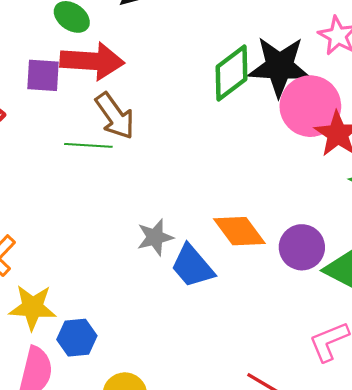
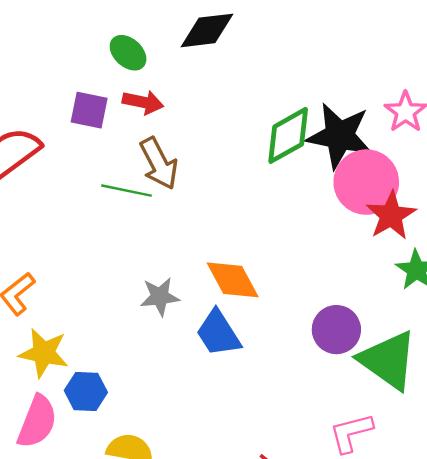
red arrow: (92, 61) -> (143, 102), size x0.6
orange diamond: (239, 231) -> (233, 280), moved
gray star: (155, 237) -> (160, 297), moved

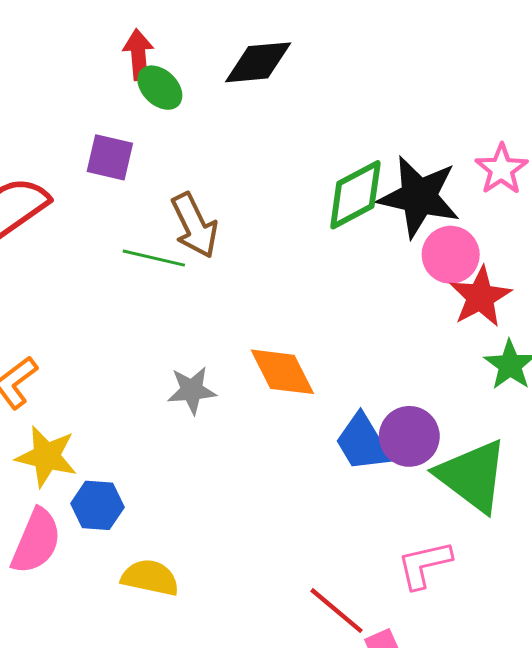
red arrow: (143, 102) -> (138, 55), moved, turned -108
pink circle: (366, 182) -> (451, 255), size x0.7
blue trapezoid: (218, 333) -> (363, 443), moved

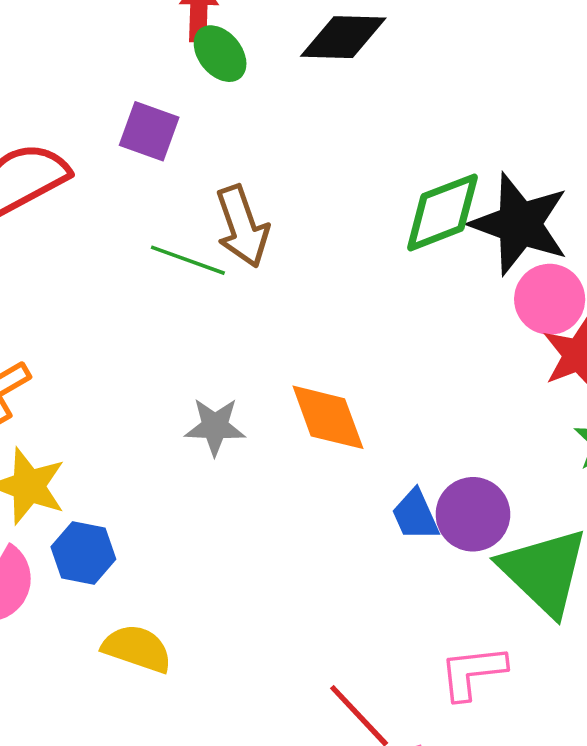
blue trapezoid: (363, 443) -> (415, 515), size x0.7

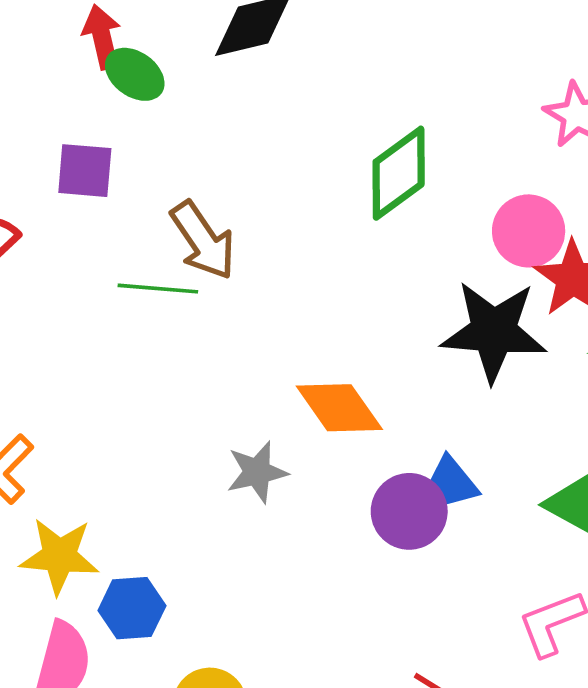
black star: (520, 224) -> (494, 331), moved
gray star: (215, 427) -> (257, 472), moved
purple circle: (473, 514) -> (409, 511), moved

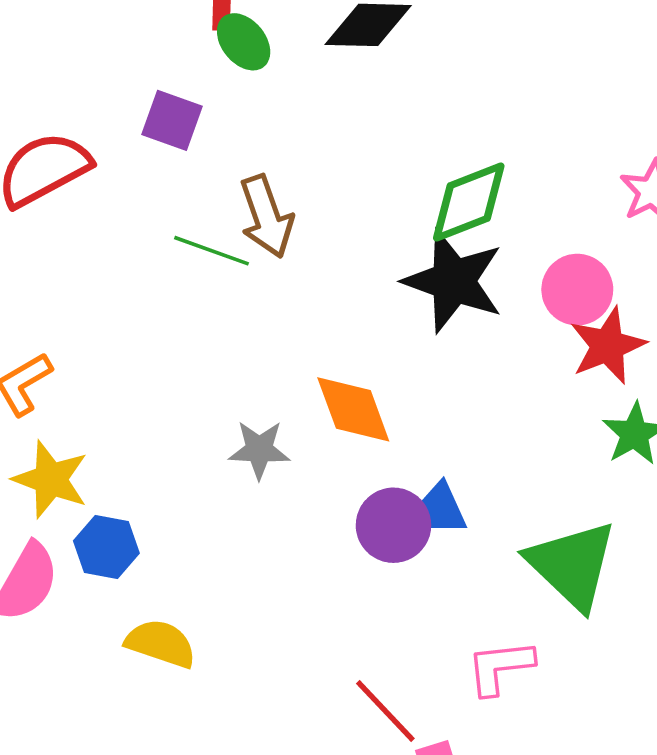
black star: (494, 331) -> (453, 281), moved

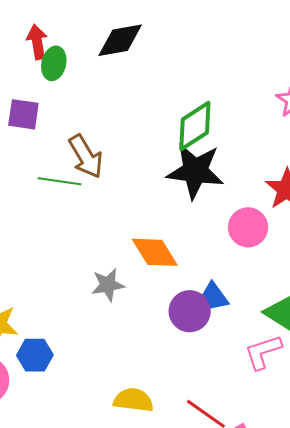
green ellipse: (244, 42) -> (54, 63), turned 64
pink circle: (577, 290) -> (248, 227), moved
yellow semicircle: (161, 644) -> (133, 400), moved
pink L-shape: (500, 667) -> (263, 352), moved

